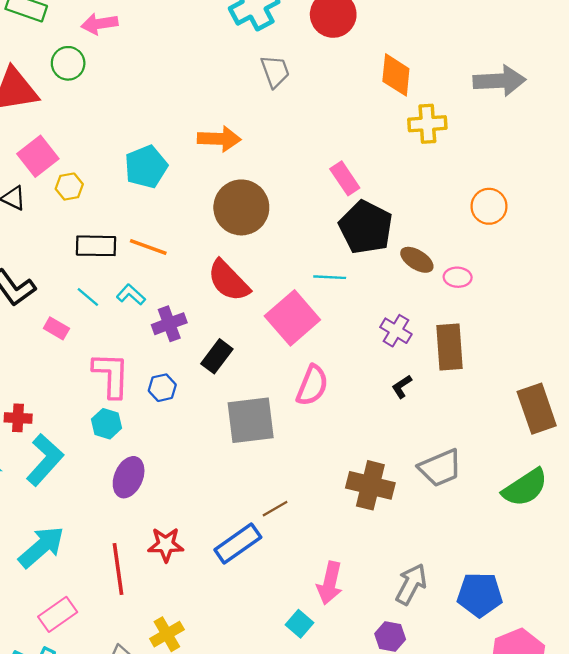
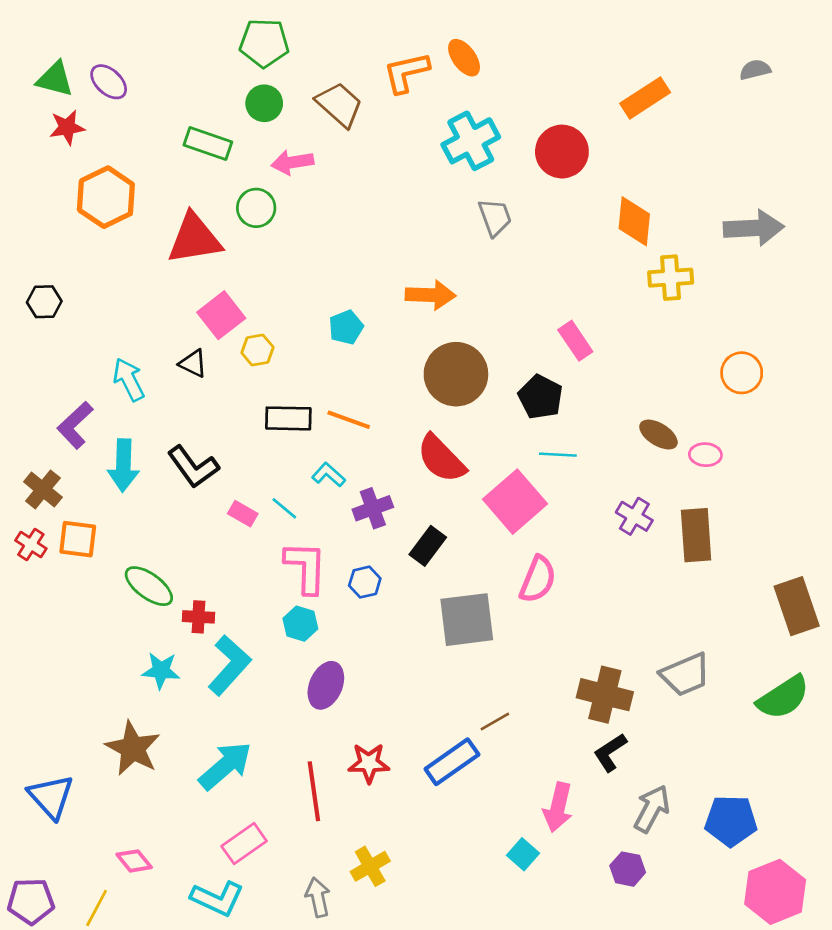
cyan pentagon: (146, 167) -> (346, 327), size x0.7
black pentagon: (366, 227) -> (540, 397), moved, size x0.7
cyan line: (88, 297) -> (284, 508), moved
black L-shape: (402, 387) -> (610, 752), moved, size x1.4

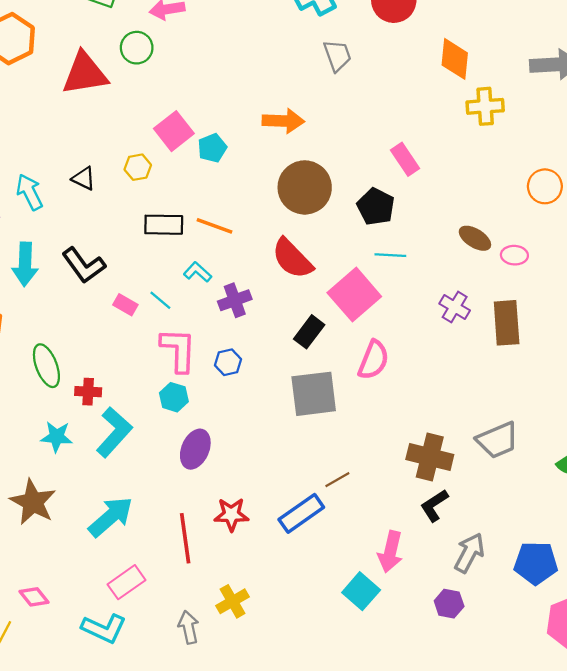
pink square: (221, 315) -> (174, 131), moved
black rectangle: (428, 546) -> (309, 332), moved
green ellipse: (149, 586) -> (46, 366), turned 33
cyan square: (523, 854) -> (361, 591), size x1.4

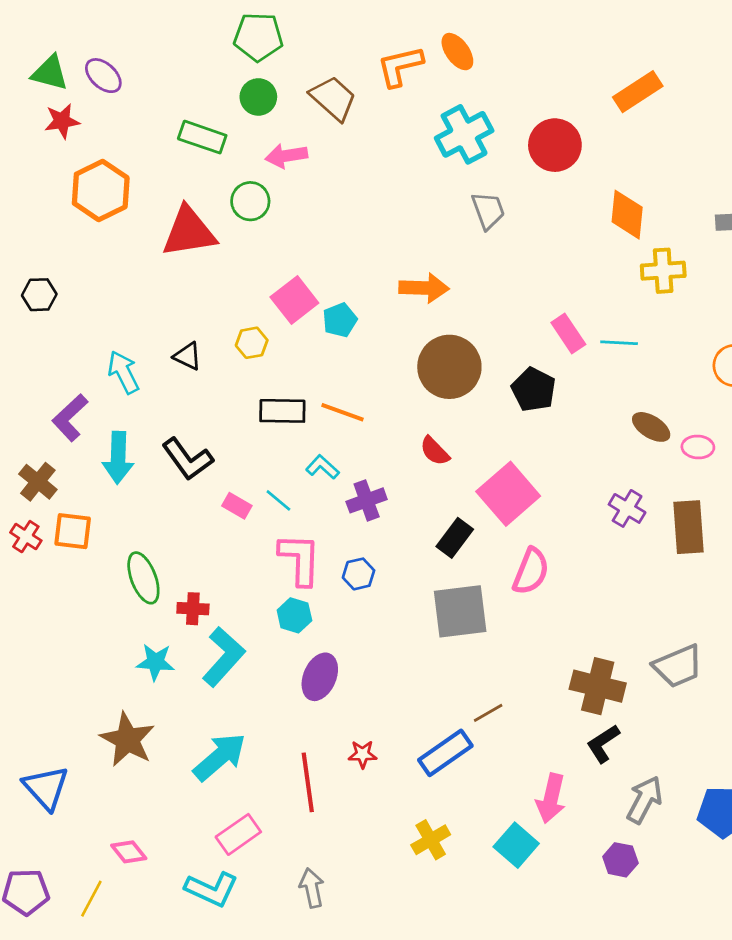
cyan line: (390, 255) -> (619, 343), moved
red semicircle: (292, 259) -> (435, 451), size x0.6
red star: (231, 515) -> (363, 754), size x0.7
yellow cross: (233, 601) -> (431, 840), moved

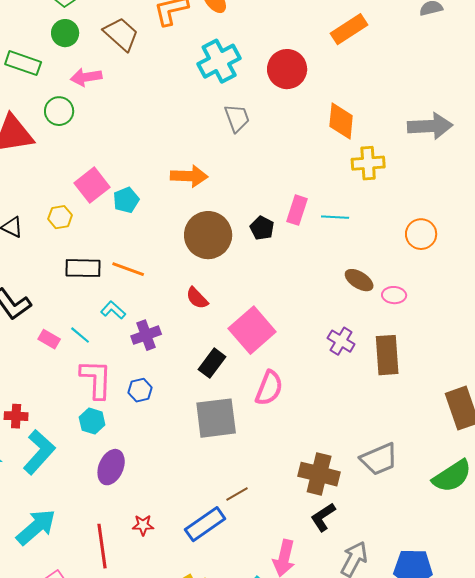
pink rectangle: (568, 333) -> (297, 210), turned 52
black pentagon: (534, 390) -> (262, 228), moved, size x0.7

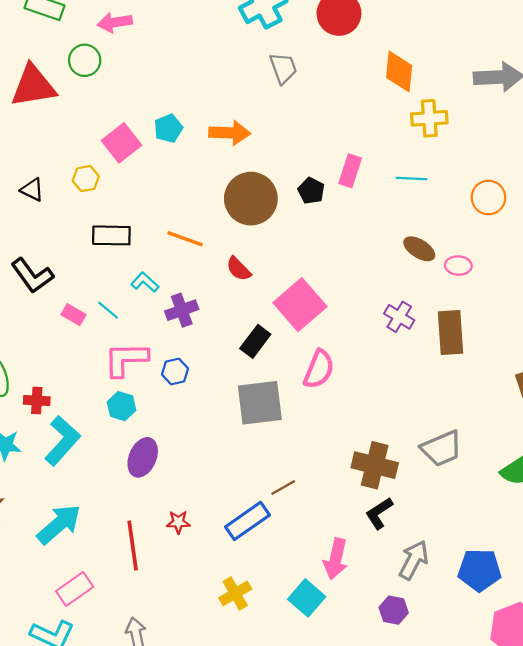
cyan pentagon: (126, 200) -> (168, 128), moved
cyan line: (335, 217) -> (411, 179), moved
orange line: (128, 269) -> (185, 239), moved
pink L-shape: (96, 379) -> (126, 359), turned -93

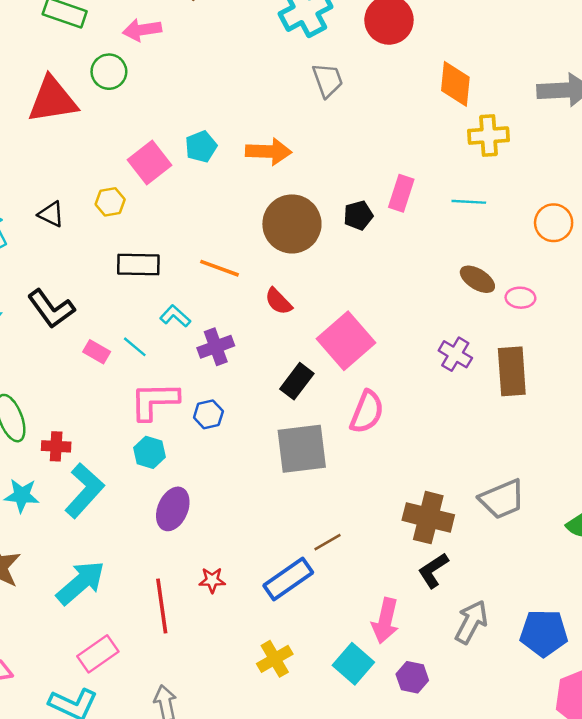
black pentagon: (311, 191) -> (358, 215), turned 30
purple hexagon: (394, 610) -> (412, 677), moved

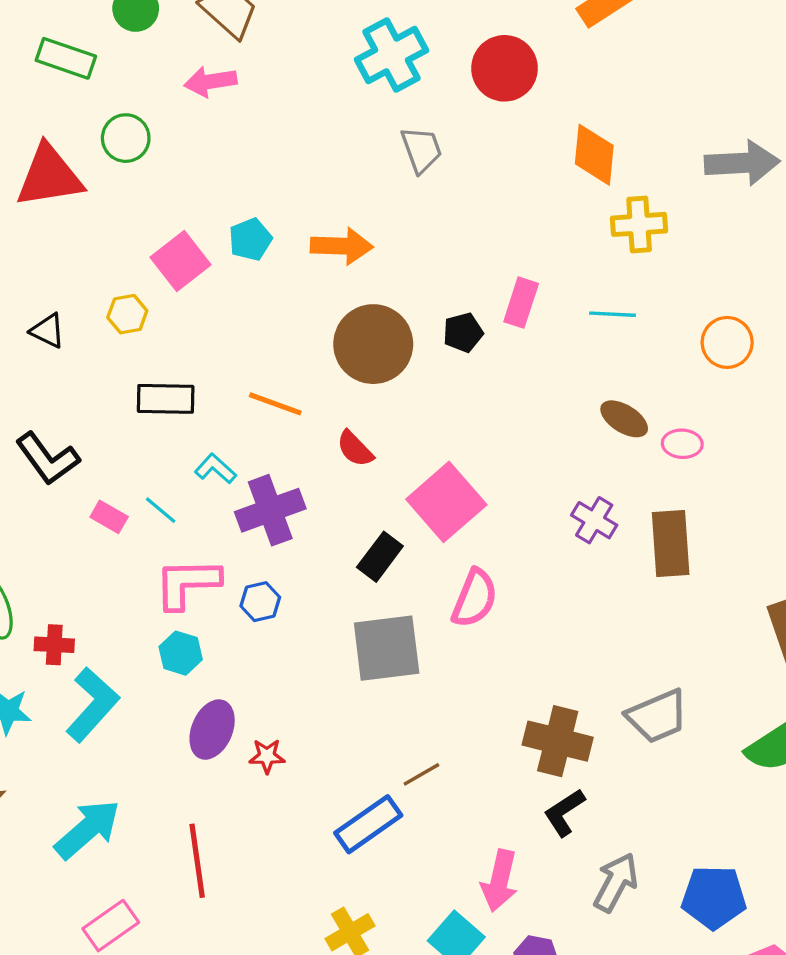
pink arrow: (142, 30) -> (210, 82), moved
purple cross: (216, 347) -> (270, 510), size x1.4
red star: (212, 580) -> (267, 756), moved

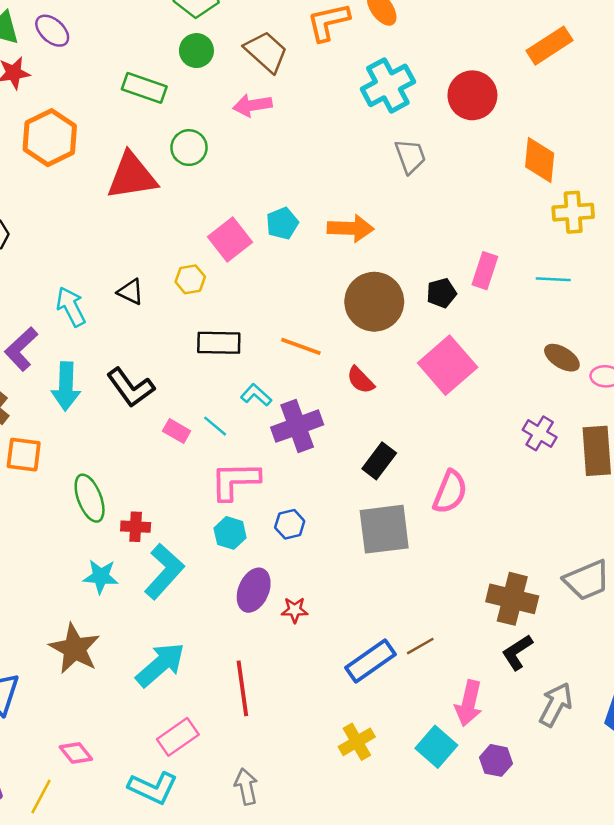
pink square: (446, 502) -> (448, 365), moved
blue hexagon: (260, 602) -> (290, 524), moved
brown line: (421, 774) -> (420, 646), moved

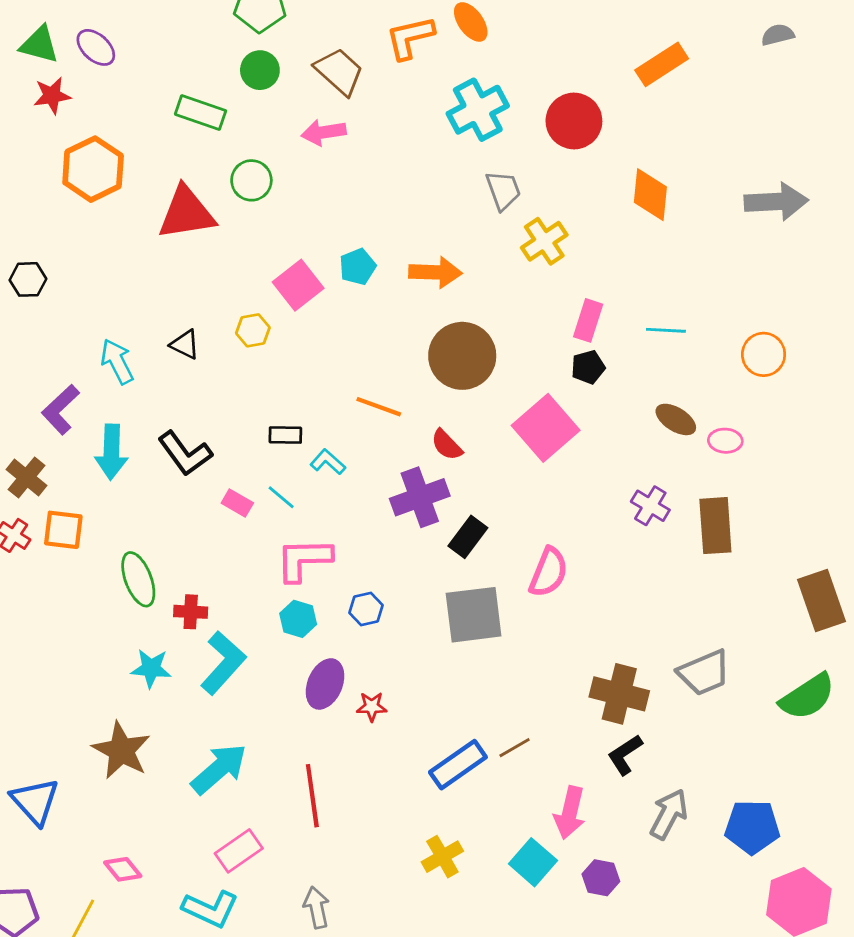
yellow cross: (573, 212) -> (544, 241), moved, turned -30
black pentagon: (441, 293) -> (588, 367), moved
black rectangle: (219, 343) -> (285, 435), moved, size x0.7
purple cross: (297, 426) -> (420, 497), moved

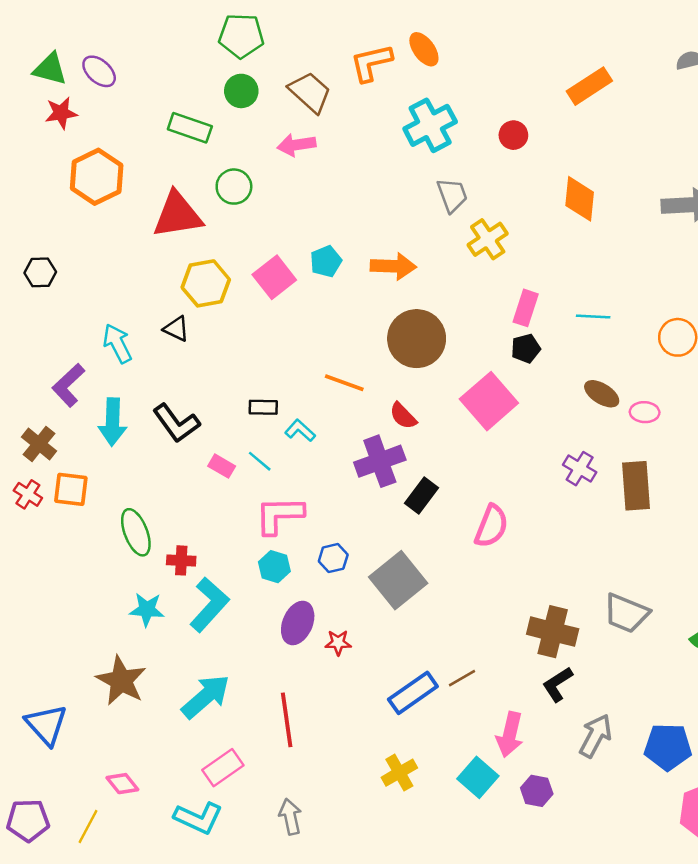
red circle: (574, 121) -> (513, 135), size x0.6
yellow hexagon: (253, 330) -> (206, 283), moved, size x1.6
gray square: (474, 615) -> (398, 580), moved, turned -32
gray trapezoid: (704, 673) -> (626, 613), turned 45

